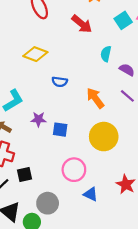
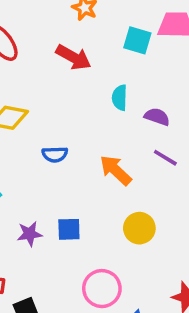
cyan square: (123, 20) -> (137, 40), turned -30
purple star: (39, 119) -> (30, 234), moved
yellow circle: (104, 137) -> (139, 228), size x0.7

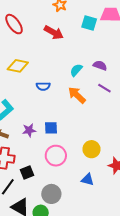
cyan semicircle: (120, 98) -> (76, 70), moved, turned 40
yellow circle: (139, 228) -> (91, 149), moved
pink circle: (102, 289) -> (56, 156), moved

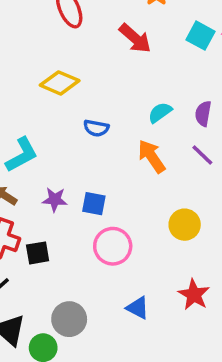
purple semicircle: (100, 65) -> (203, 114), turned -112
yellow circle: (91, 149) -> (185, 225), moved
pink circle: (56, 156) -> (113, 246), moved
black square: (27, 173) -> (38, 253), moved

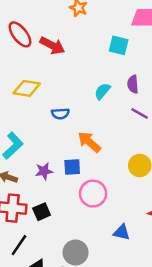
cyan square: (201, 36) -> (119, 45), moved
red arrow: (135, 38) -> (52, 45), moved
orange arrow: (152, 156) -> (89, 142), moved

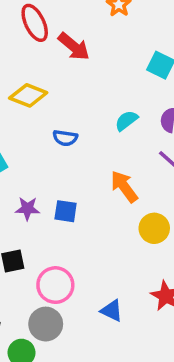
orange arrow: (89, 142) -> (124, 187), moved
pink circle: (93, 194) -> (55, 285), moved

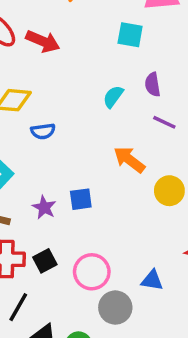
blue semicircle: (65, 138) -> (43, 131), moved
purple star: (27, 209) -> (44, 207), turned -30
gray circle: (46, 324) -> (115, 308), moved

